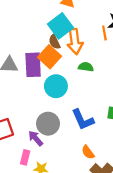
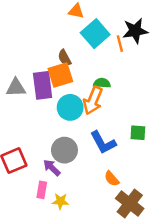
cyan square: (60, 26) -> (95, 34), moved
orange arrow: (75, 42) -> (93, 100), moved, turned 35
orange square: (50, 57) -> (60, 75), turned 35

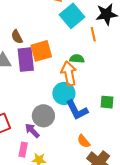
orange line: (120, 44) -> (93, 34), moved
brown semicircle: (65, 58) -> (17, 37), moved
orange arrow: (93, 100) -> (69, 73), turned 145
cyan circle: (70, 107) -> (64, 93), moved

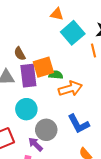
green semicircle: (77, 59) -> (56, 75), moved
orange arrow: (69, 73) -> (70, 89), turned 85
cyan circle: (64, 93) -> (26, 109), moved

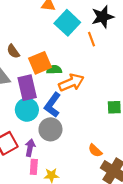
purple rectangle: (28, 76) -> (27, 88), moved
blue L-shape: (78, 124) -> (53, 105), moved, turned 70
purple arrow: (36, 144) -> (30, 148), moved, turned 63

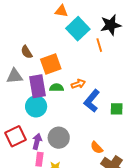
green semicircle: (54, 70) -> (57, 88), moved
orange arrow: (71, 83) -> (78, 84), size x0.6
blue L-shape: (53, 105) -> (92, 101), moved
gray circle: (50, 129) -> (59, 138), moved

